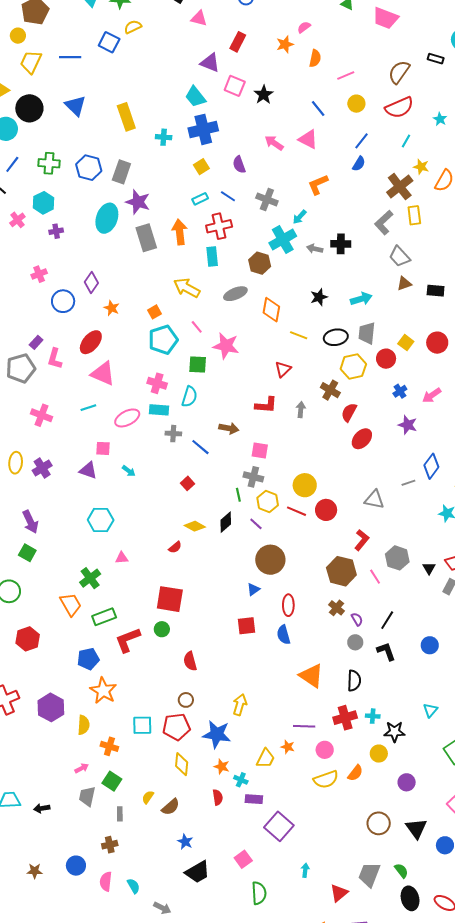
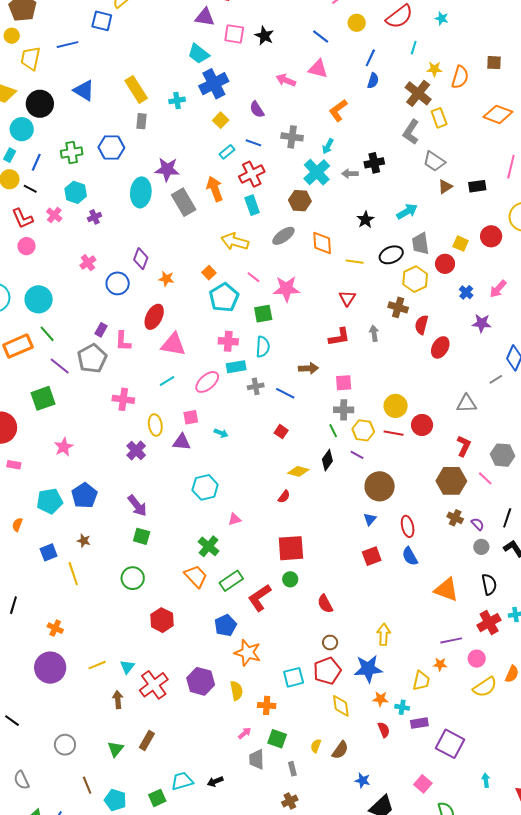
gray rectangle: (121, 172) -> (141, 121), moved, size x0.7
yellow ellipse: (16, 463) -> (155, 425), moved

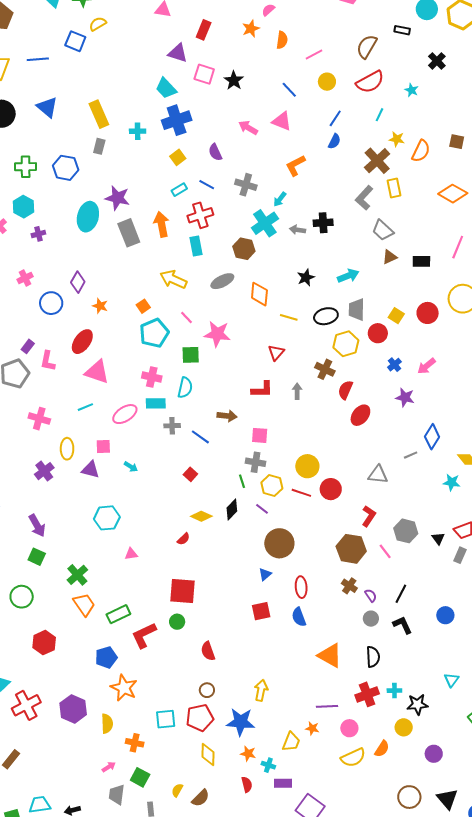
green cross: (209, 546) -> (77, 575), moved

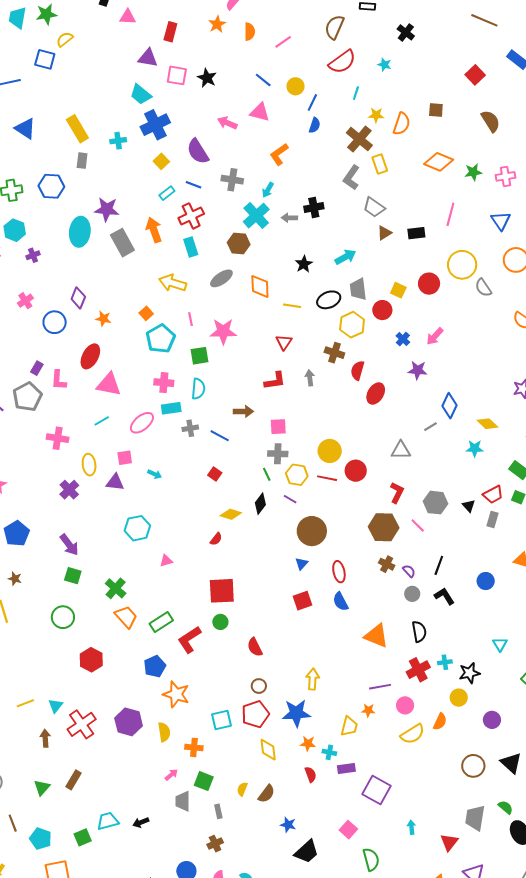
yellow circle: (327, 82) -> (296, 86), moved
purple semicircle: (215, 152) -> (198, 151), size x1.5
pink line: (186, 318) -> (191, 319), turned 40

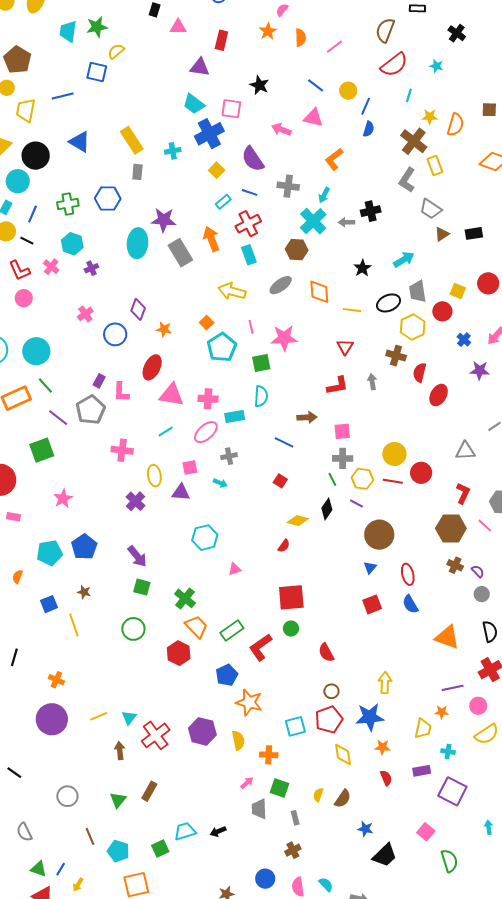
pink square: (177, 75) -> (231, 109), moved
pink cross: (164, 383) -> (208, 399), moved
gray cross: (190, 428) -> (229, 456), moved
red hexagon: (91, 660) -> (179, 653), moved
cyan cross: (329, 752) -> (448, 752), moved

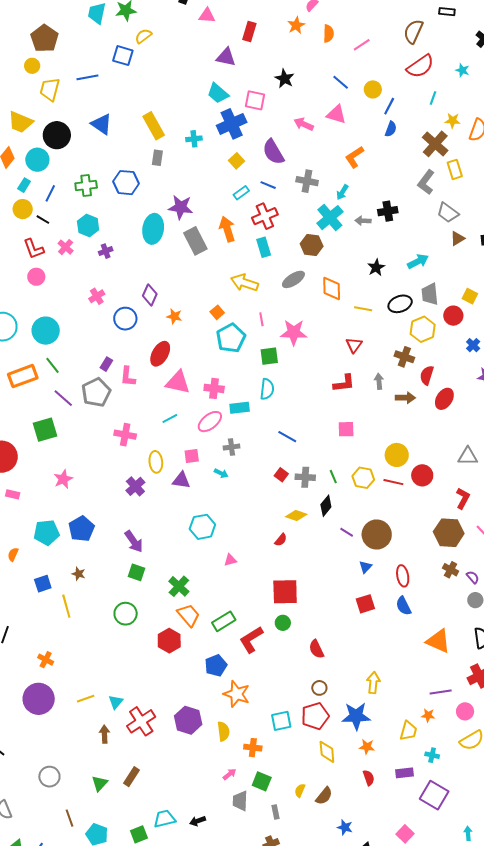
brown arrow: (307, 417) -> (405, 398), moved
gray cross: (343, 458) -> (305, 477), moved
purple line: (357, 503) -> (347, 532), moved

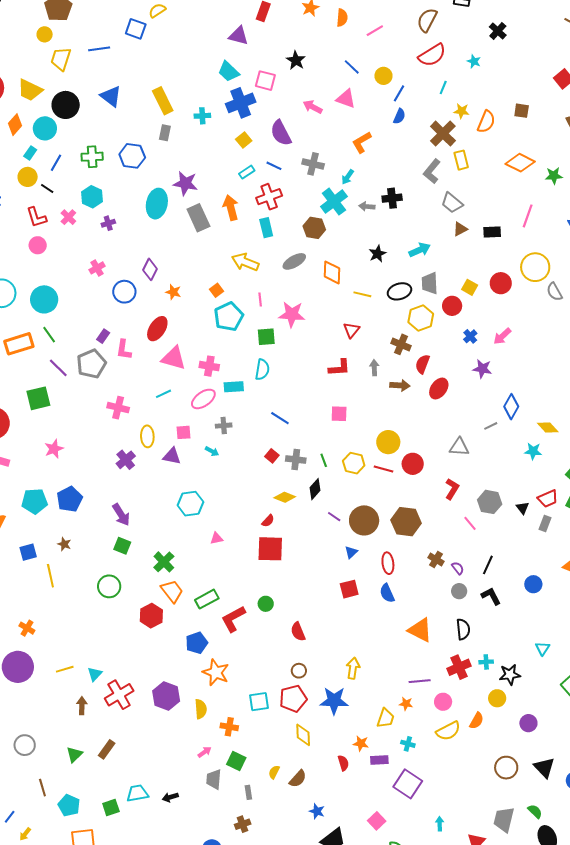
brown hexagon: (449, 533) -> (406, 522), moved
red square: (285, 592) -> (270, 549), moved
orange star: (367, 747) -> (361, 743), moved

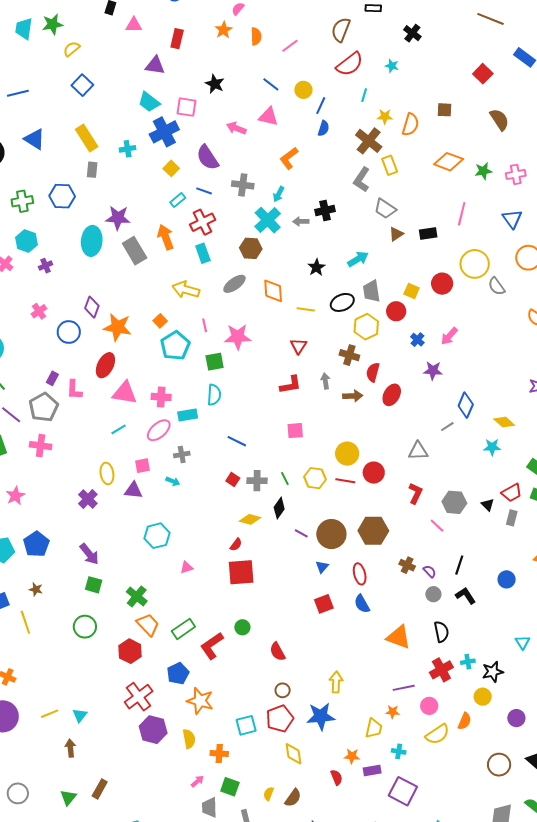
blue square: (136, 29) -> (82, 85), moved, turned 30
orange star: (173, 292) -> (118, 327), size x1.8
pink cross: (118, 408) -> (41, 446), moved
red cross: (119, 695) -> (139, 697), moved

